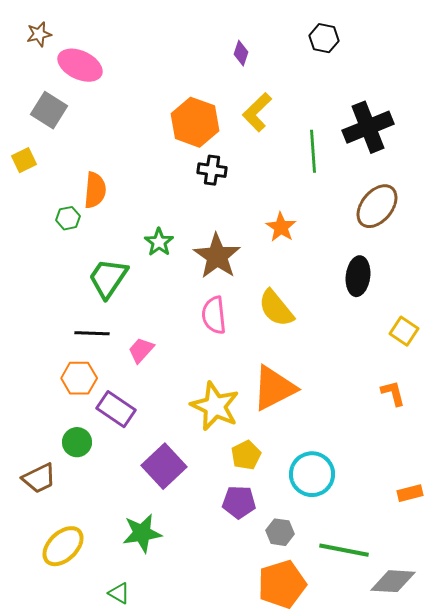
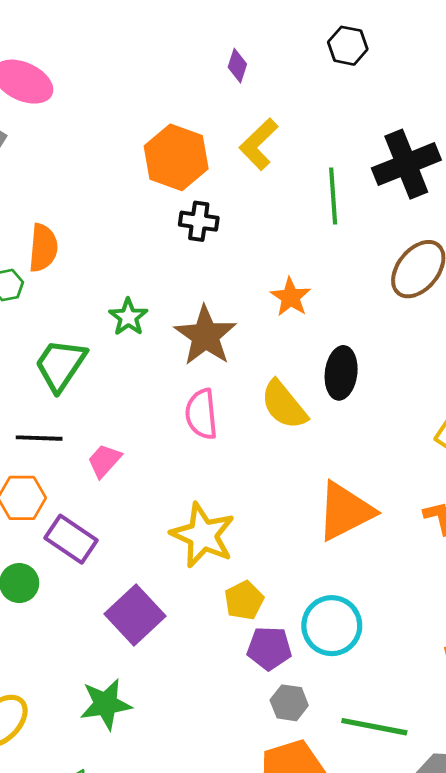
black ellipse: (358, 276) -> (341, 373), moved
orange triangle: (274, 388) -> (345, 511), moved
purple pentagon: (239, 502) -> (269, 648), moved

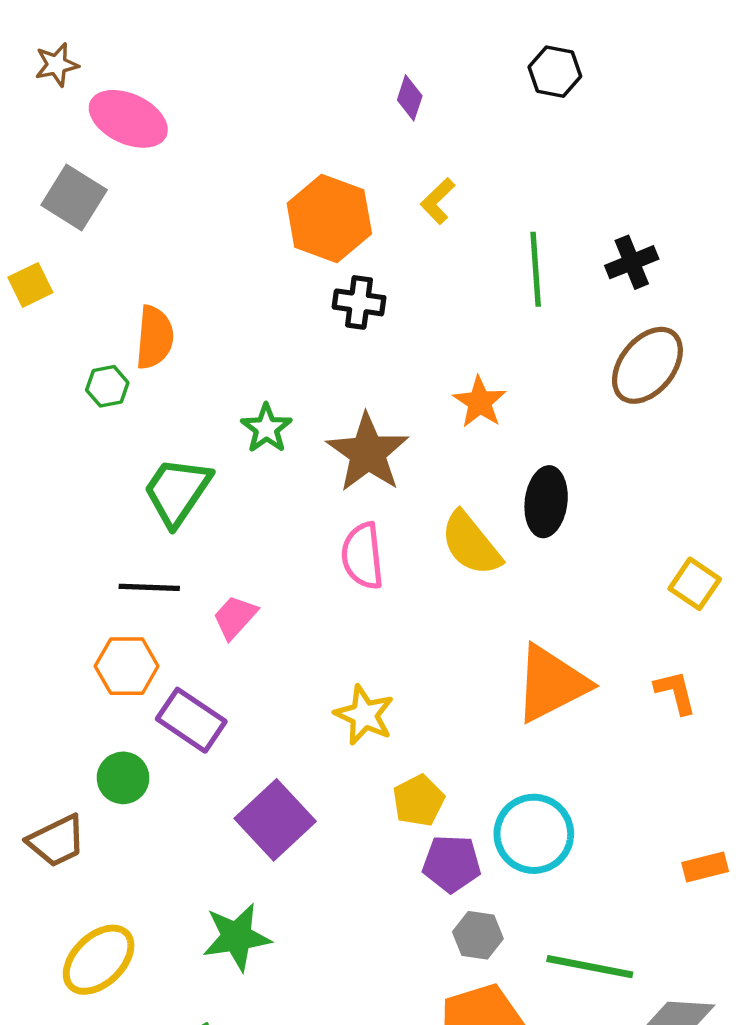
yellow L-shape: (259, 144) -> (438, 201), size x0.7
black cross: (406, 164) -> (632, 262), moved, size x0.6
yellow star: (203, 535) -> (364, 715), size x0.7

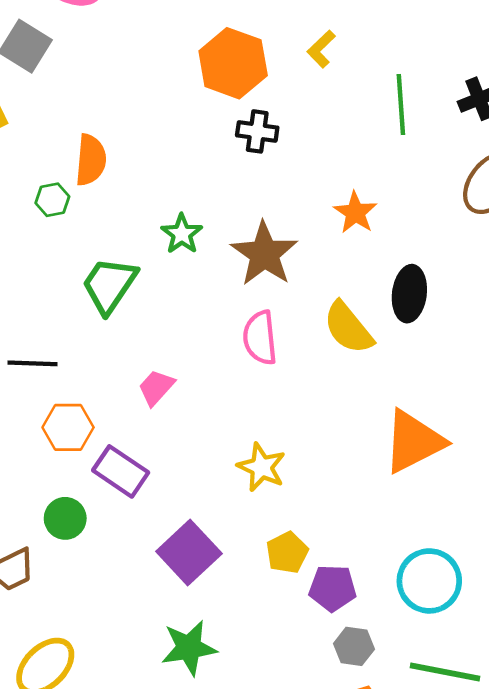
black line: (149, 587) -> (32, 363), moved
yellow pentagon: (418, 801) -> (287, 553), moved
cyan circle: (534, 834) -> (429, 581), moved
green star: (237, 937) -> (189, 648), moved

